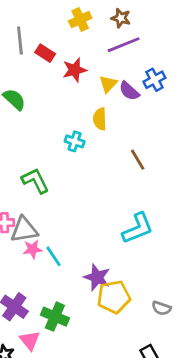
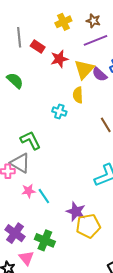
yellow triangle: (108, 84) -> (84, 69), size x1.5
gray triangle: (24, 230) -> (20, 163), moved, turned 40

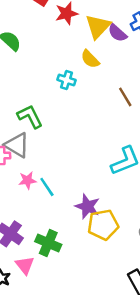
yellow semicircle: (78, 95) -> (90, 59), turned -42

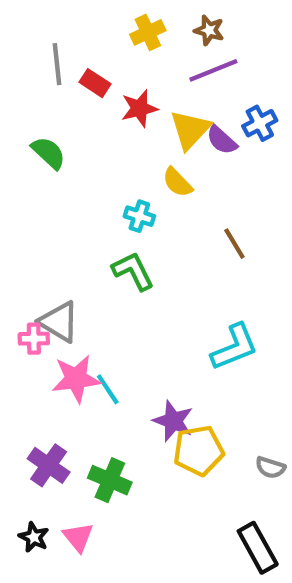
green L-shape: (30, 116) -> (133, 271), moved
pink star: (27, 180) -> (76, 379), size x1.6
pink triangle: (25, 265) -> (78, 537), moved

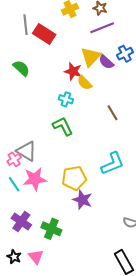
red rectangle: (95, 83) -> (44, 34), size x1.5
red star: (139, 108) -> (73, 71), moved, turned 30
pink cross: (34, 339) -> (14, 159), turned -32
cyan line: (108, 389) -> (14, 184), moved
yellow pentagon: (199, 451) -> (74, 178), moved

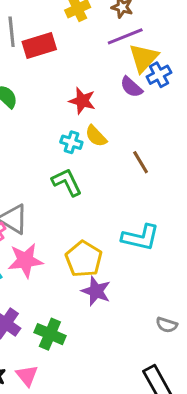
red rectangle: (44, 34) -> (39, 46), turned -50
yellow triangle: (91, 57) -> (144, 58), moved
yellow semicircle: (85, 83) -> (96, 136), moved
cyan L-shape: (113, 164) -> (141, 237), turned 35
yellow pentagon: (74, 178) -> (84, 259), turned -30

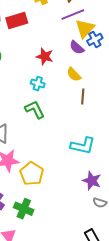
yellow semicircle: (96, 136) -> (74, 75), moved
brown line: (141, 162) -> (83, 97), turned 35
yellow pentagon: (84, 259) -> (32, 174), moved
purple star: (96, 291) -> (92, 181), moved

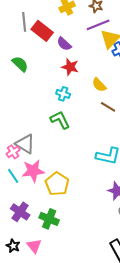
red rectangle: (17, 20) -> (42, 31), turned 55
purple semicircle: (77, 47) -> (64, 44), moved
brown line: (83, 97) -> (108, 107), turned -63

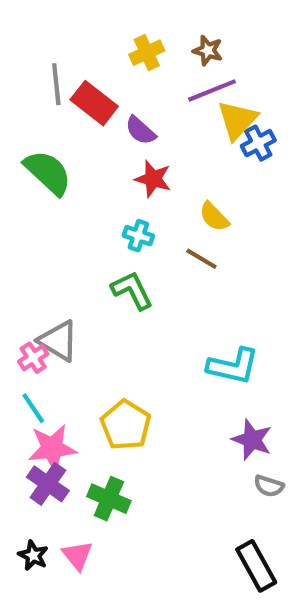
green semicircle: (20, 64) -> (48, 173), size x1.4
brown line: (108, 107) -> (201, 259), moved
pink star: (33, 171) -> (52, 448), moved

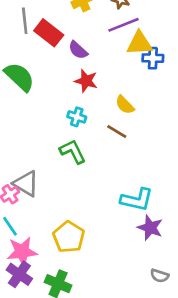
yellow triangle: (237, 120) -> (139, 43), turned 44
blue cross: (258, 143) -> (153, 58), turned 30
purple star: (252, 440) -> (150, 228), moved

